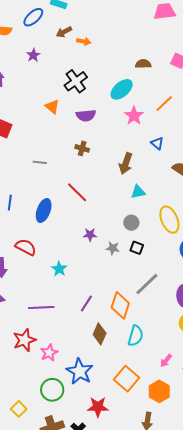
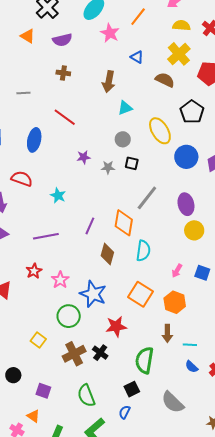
red star: (24, 340) -> (34, 271), size x0.7

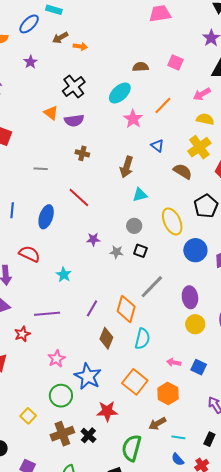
purple semicircle: (62, 40) -> (74, 120), moved
red star: (34, 271) -> (22, 334), moved
pink arrow: (177, 271) -> (174, 362), turned 64
brown arrow: (167, 333) -> (157, 424), turned 54

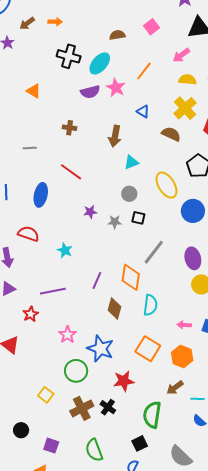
brown arrow: (60, 38) -> (27, 23), moved
pink square: (175, 62) -> (152, 27), turned 35
black cross: (74, 86) -> (69, 56), moved, turned -30
purple semicircle: (74, 120) -> (90, 92), moved

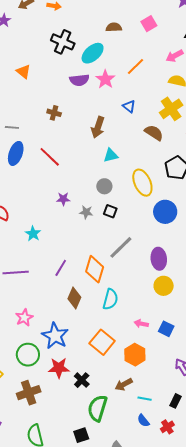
blue ellipse: (41, 195) -> (16, 153), moved
red star: (124, 381) -> (59, 368), moved
black cross: (108, 407) -> (82, 380), moved

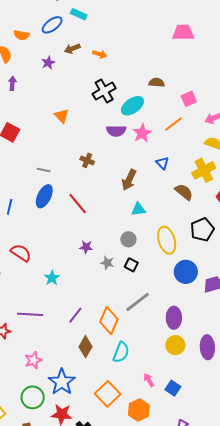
pink square: (149, 24) -> (189, 99), moved
black cross: (63, 42) -> (104, 91), turned 30
pink arrow: (141, 324) -> (149, 380), turned 40

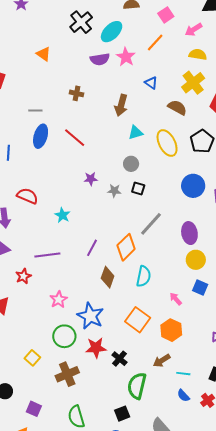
yellow ellipse: (167, 240) -> (167, 143), moved
orange diamond: (109, 320) -> (126, 247), turned 32
blue square: (173, 388) -> (200, 288), moved

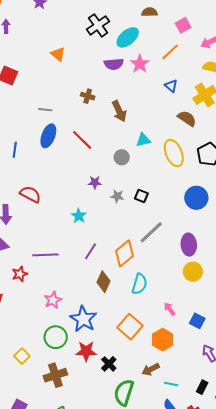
blue triangle: (151, 83) -> (171, 86), moved
brown arrow: (121, 105) -> (119, 111), moved, turned -45
gray circle: (131, 164) -> (122, 157), moved
cyan star: (62, 215) -> (79, 216), moved
blue square: (200, 288) -> (197, 321), moved

